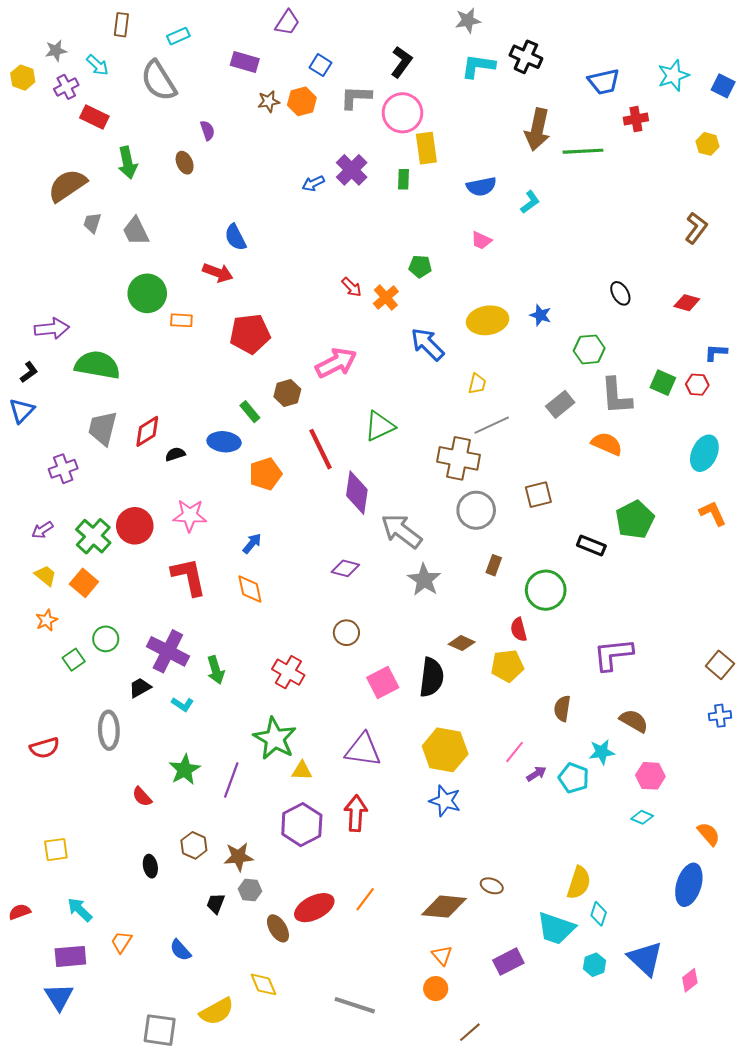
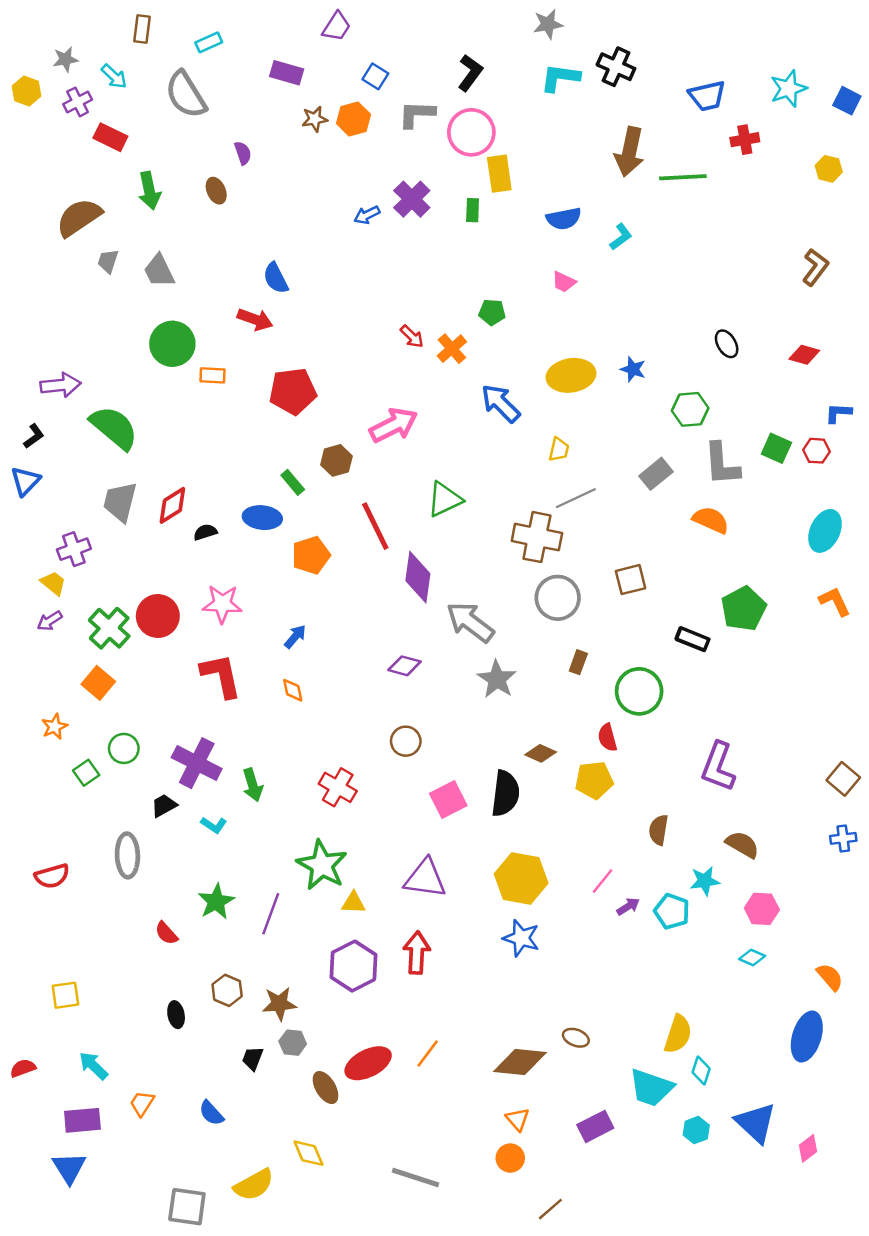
green semicircle: (97, 365) -> (114, 428), turned 30
yellow trapezoid: (46, 576) -> (53, 583), moved
orange diamond: (250, 589) -> (293, 690), size x0.7
purple L-shape: (613, 654) -> (718, 767), turned -63

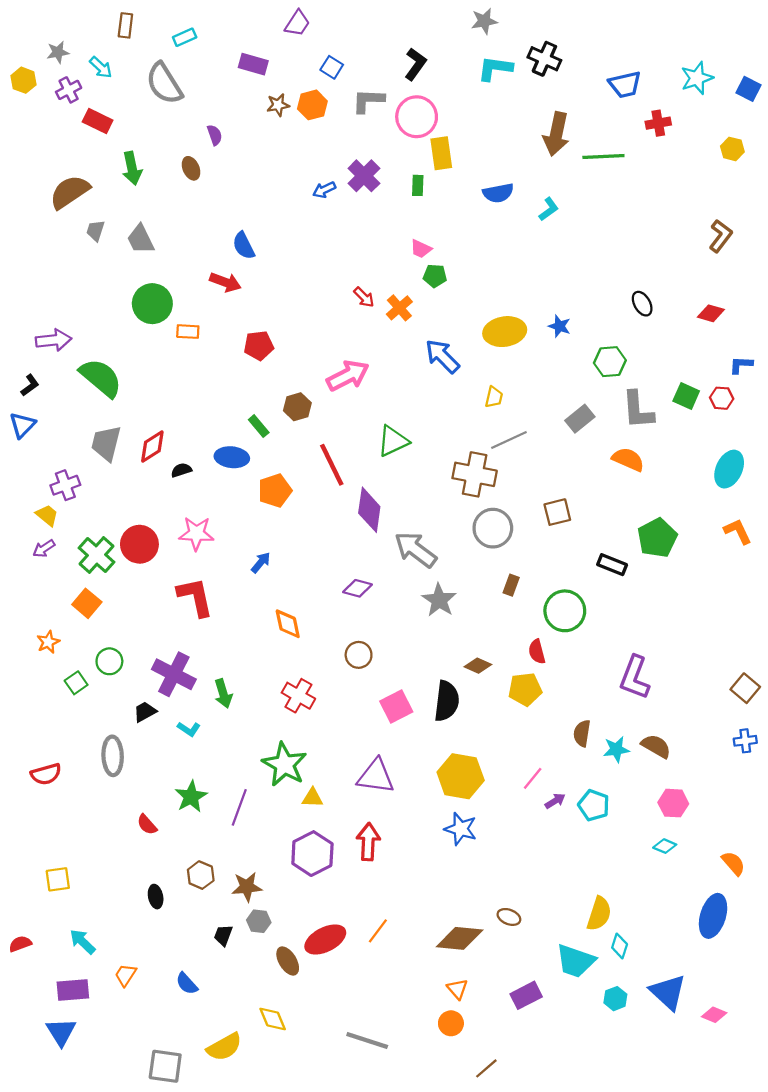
pink trapezoid: (564, 282) -> (421, 249), moved
red pentagon: (293, 391) -> (259, 346), size x0.7
orange diamond: (293, 690) -> (288, 624), moved, size x1.4
cyan star: (705, 881) -> (616, 749), moved
pink diamond: (808, 1148) -> (714, 1015), turned 60

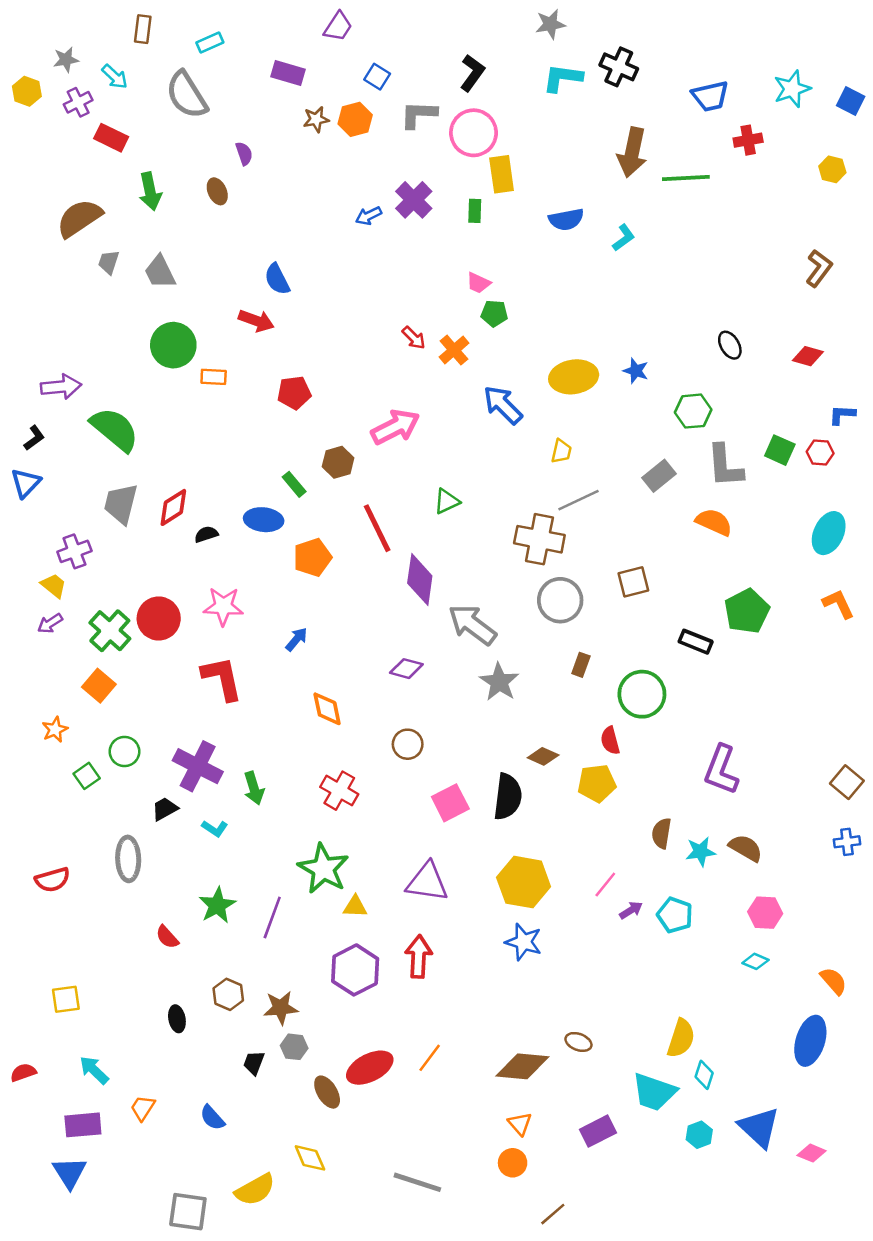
green triangle: (393, 441) -> (447, 501), size x0.7

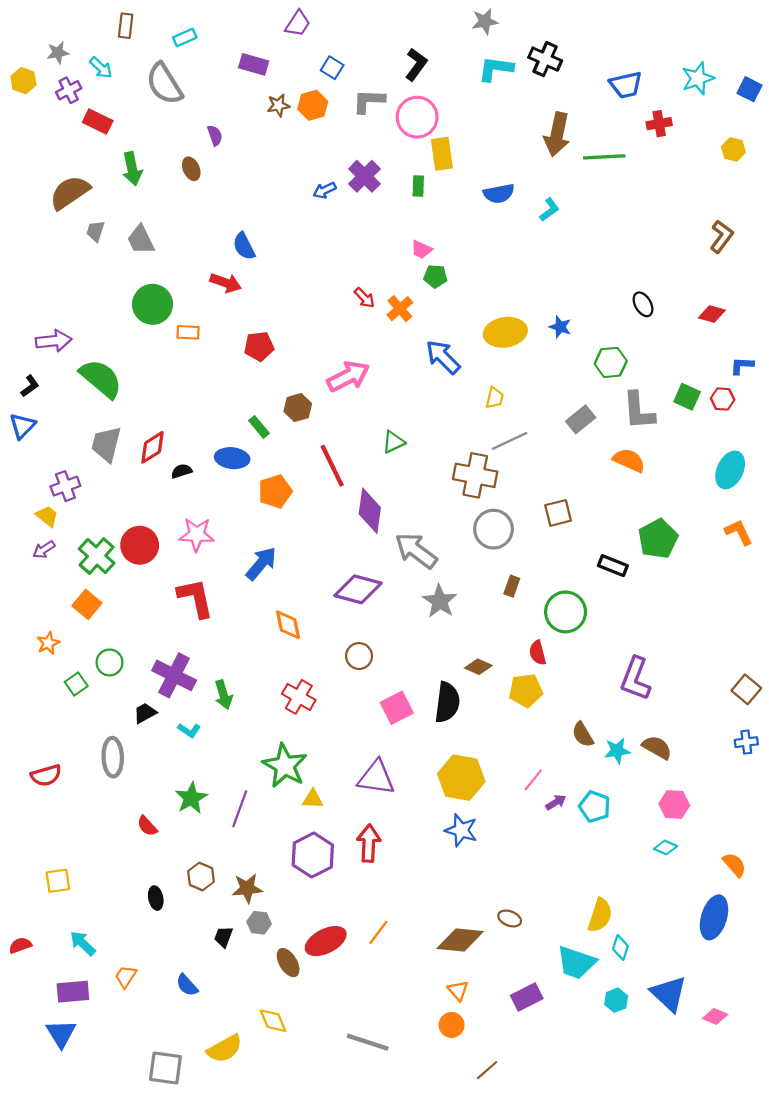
blue arrow: (297, 639) -> (261, 564), size x1.6
purple diamond: (406, 669) -> (358, 589), size x1.6
brown semicircle: (661, 833) -> (583, 735), turned -40

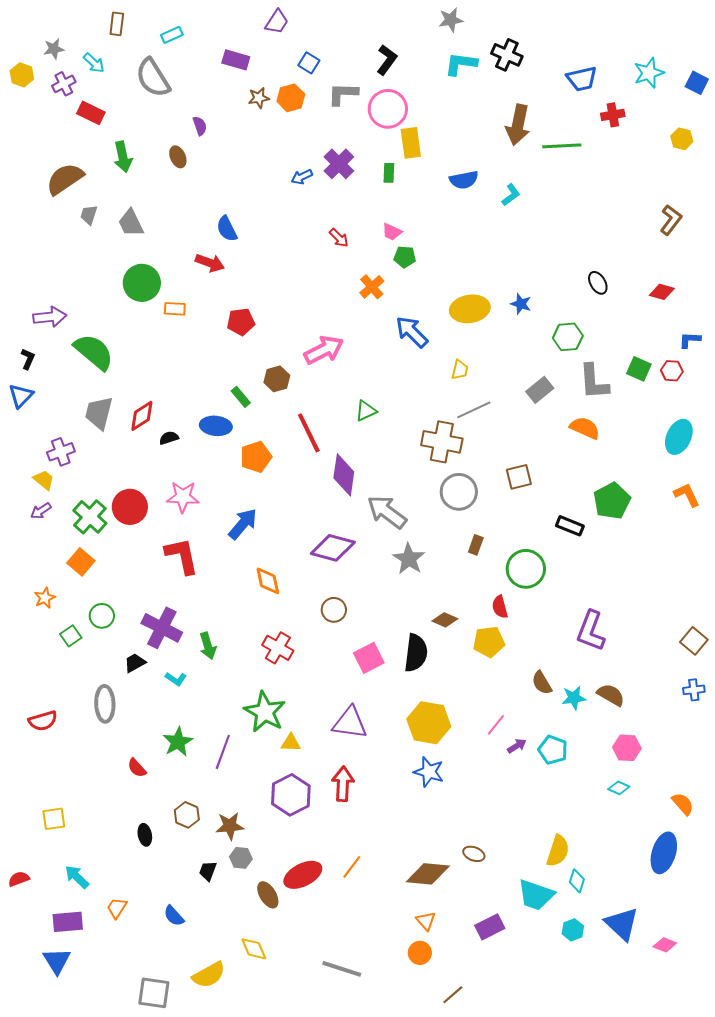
red arrow: (364, 298) -> (339, 238), moved
black L-shape: (30, 386) -> (28, 359), turned -30

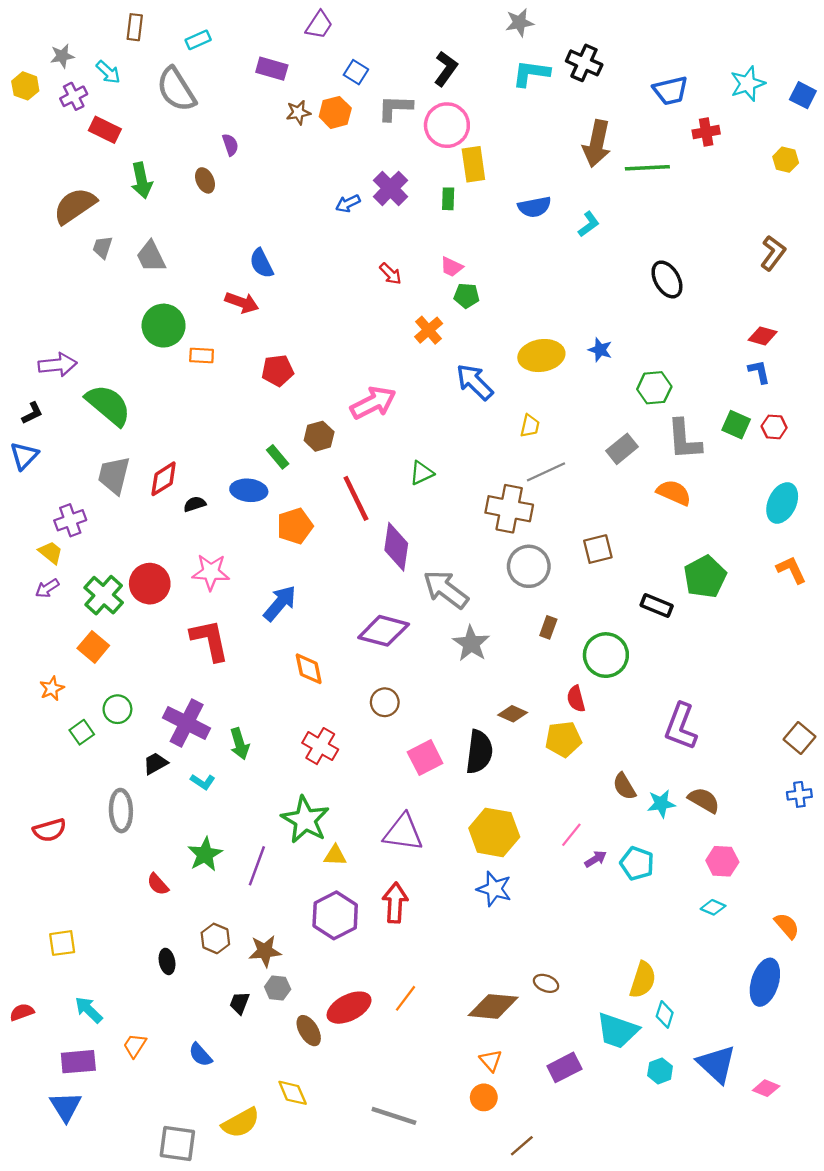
black ellipse: (598, 283) -> (667, 279), moved, size x1.4
blue L-shape: (690, 340) -> (759, 372), moved, turned 75
black L-shape: (28, 359) -> (32, 413), turned 40

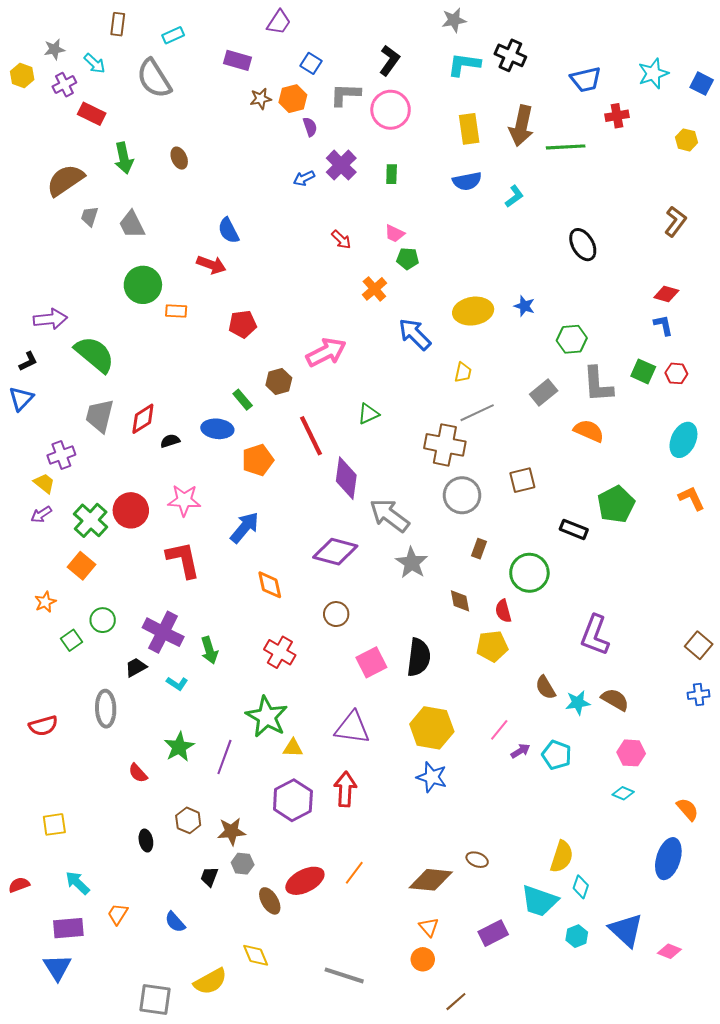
purple semicircle: (230, 145) -> (310, 127), moved
yellow rectangle: (473, 164) -> (469, 129), moved
brown diamond: (513, 714) -> (460, 601), moved, turned 55

